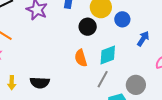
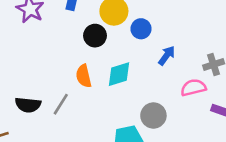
gray line: (103, 79) -> (61, 104), moved

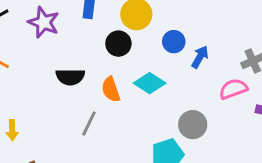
blue circle: (141, 29) -> (174, 42), moved
cyan diamond: (119, 74) -> (150, 83), turned 56
black semicircle: (28, 105) -> (70, 77), moved

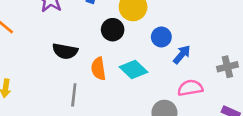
pink semicircle: (233, 89) -> (190, 88), moved
gray line: (89, 123) -> (74, 95), turned -30

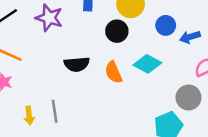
blue arrow: (182, 55) -> (190, 37), turned -132
gray line: (74, 95) -> (55, 111), moved

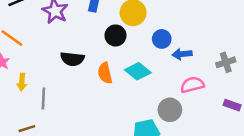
yellow arrow: (29, 116) -> (22, 82), moved

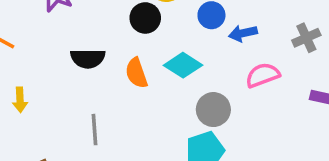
gray line: (43, 98) -> (95, 130), moved
gray circle: (170, 110) -> (213, 110), moved

